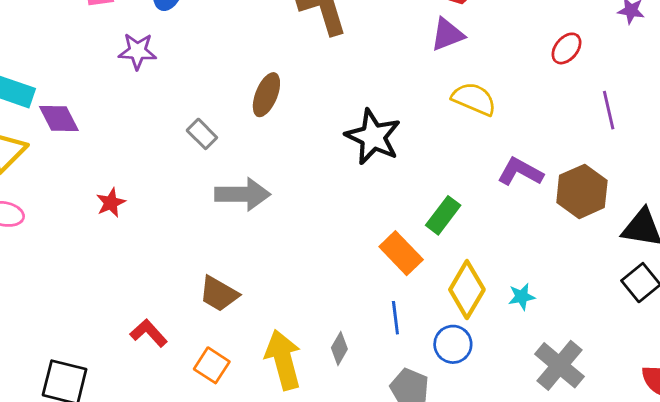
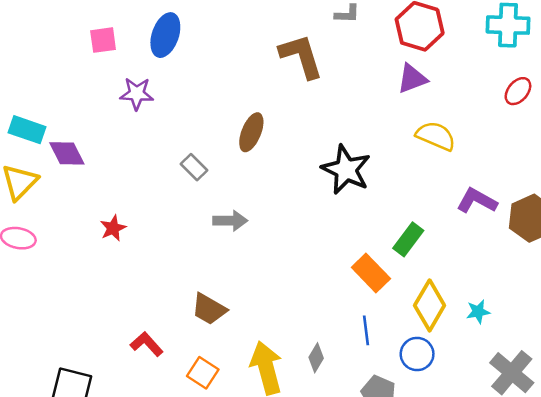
gray arrow: (243, 194) -> (230, 221), size x0.7

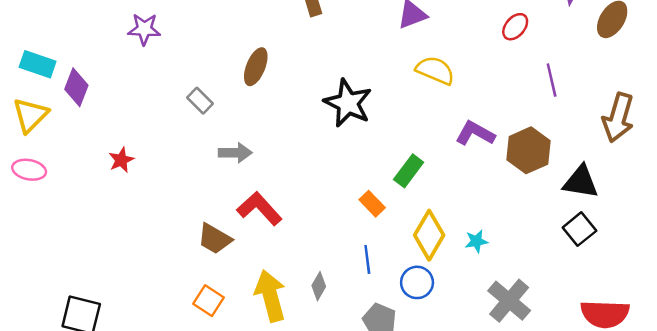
purple diamond: (67, 153) -> (76, 87), turned 48
orange rectangle: (371, 273) -> (372, 204), size x0.7
red L-shape: (147, 344) -> (259, 209), moved, size x1.4

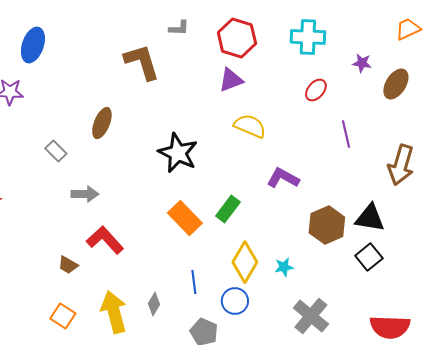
brown hexagon: (529, 150) -> (327, 225), moved
orange rectangle: (372, 204) -> (185, 218), moved, size x1.6
brown trapezoid: (215, 239) -> (68, 265), size x0.7

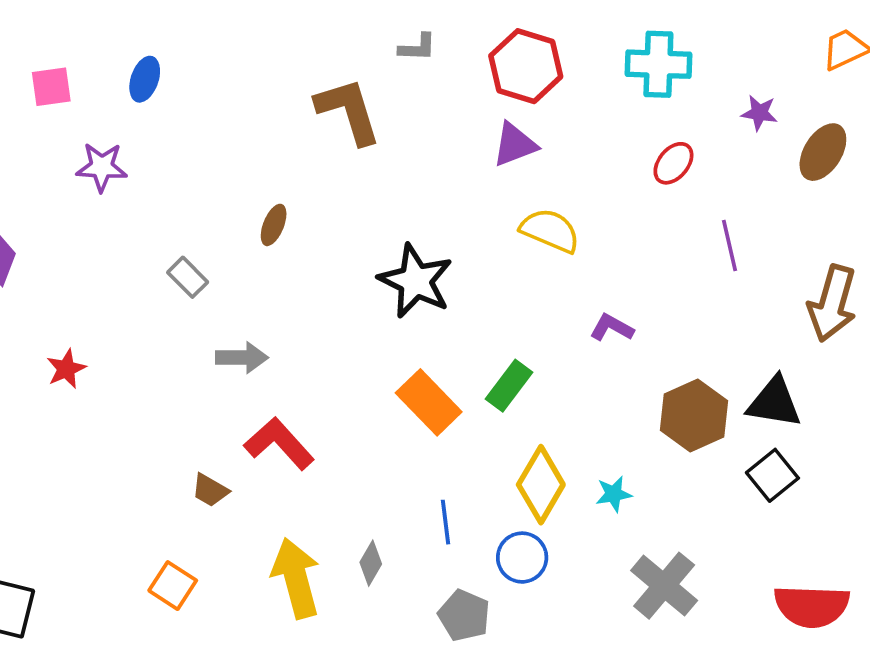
blue ellipse: (33, 45) -> (145, 79), size x0.7
brown ellipse: (102, 123) -> (274, 225), size x0.7
purple L-shape: (283, 178) -> (612, 328), size x0.7
orange square: (63, 316) -> (173, 586), moved

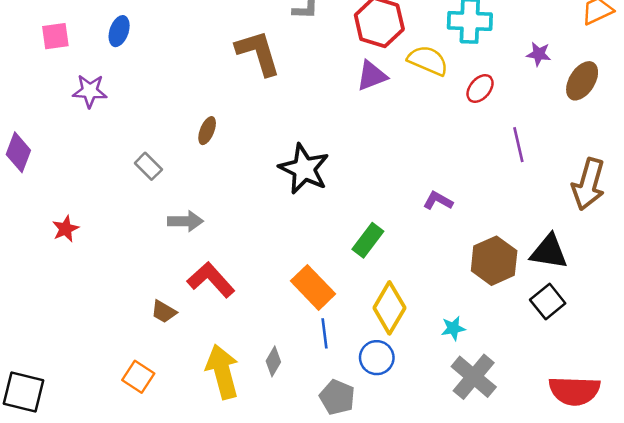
yellow semicircle: (550, 231) -> (428, 60), moved
orange rectangle: (429, 402) -> (313, 287), moved
cyan star: (614, 494) -> (453, 328), moved

